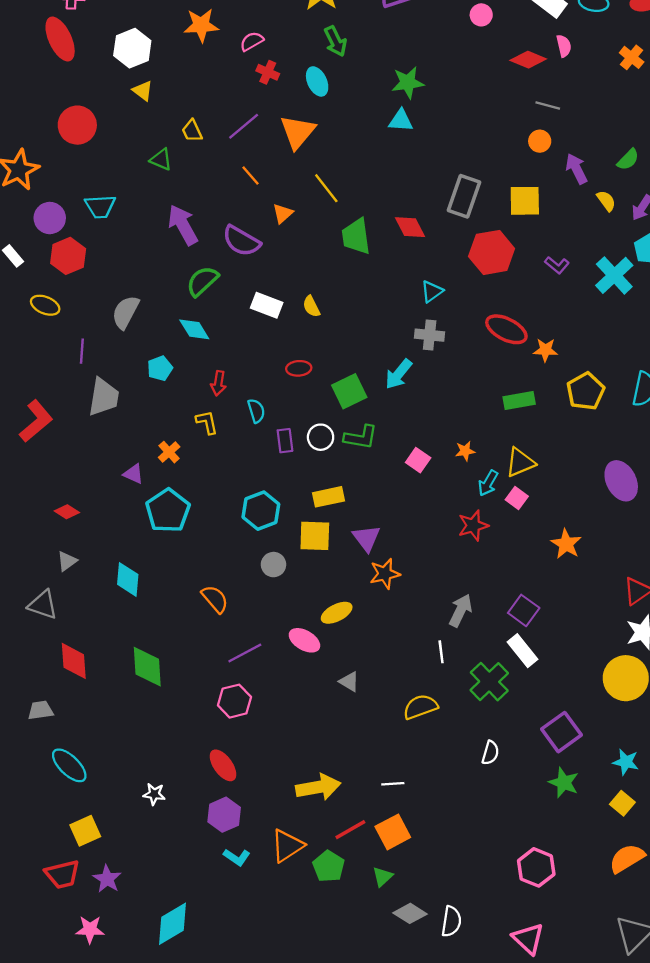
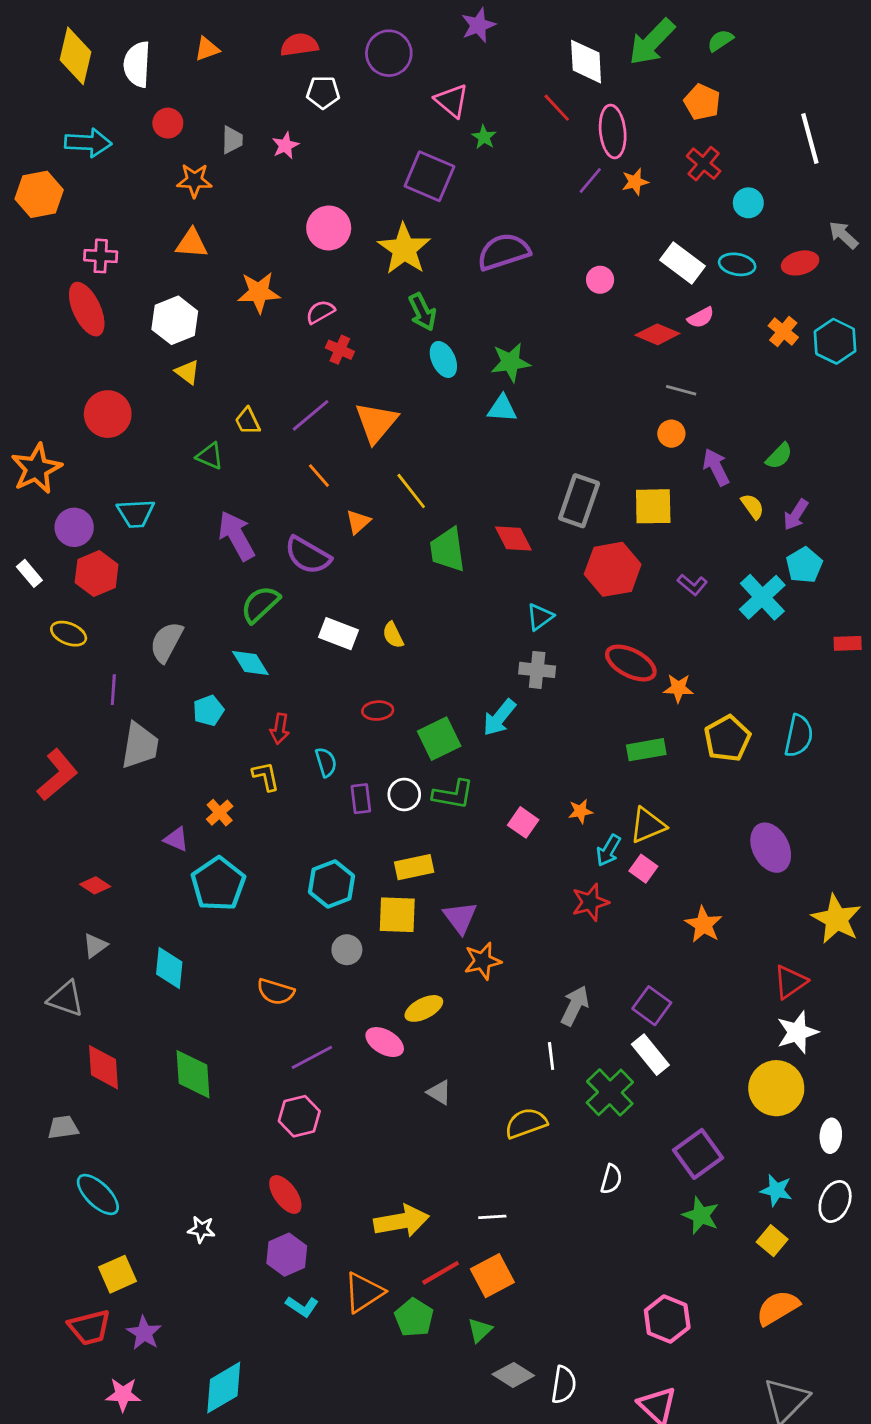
pink semicircle: (564, 46) -> (701, 318), turned 75
cyan ellipse: (317, 81) -> (443, 359), moved
orange semicircle: (215, 599) -> (276, 992), turned 148

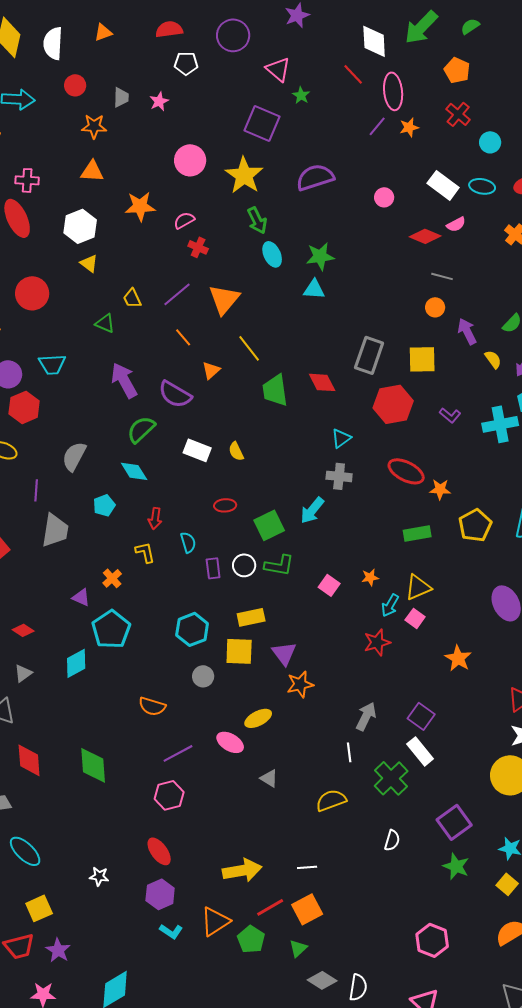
cyan cross: (762, 597) -> (500, 424), turned 32
cyan diamond: (169, 968) -> (76, 663), moved, turned 56

